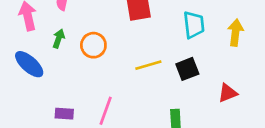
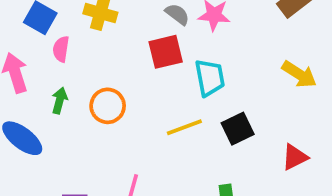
cyan trapezoid: (194, 25) -> (210, 78), moved
yellow arrow: (235, 33) -> (299, 74), turned 120

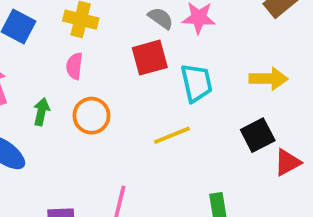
pink semicircle: (61, 49) -> (74, 66), moved
yellow arrow: (299, 74) -> (269, 79), moved, turned -30
black square: (238, 129) -> (258, 135), moved

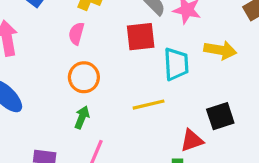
yellow arrow: (269, 79) -> (220, 50), moved
green arrow: (41, 112) -> (82, 117), moved
red triangle: (287, 162) -> (192, 140), moved

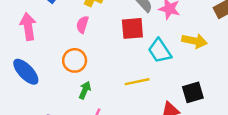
cyan trapezoid: (176, 64) -> (160, 51), turned 148
orange circle: (84, 77) -> (75, 60), moved

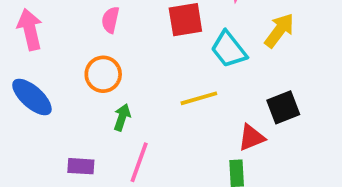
yellow arrow: (194, 41) -> (279, 31), turned -60

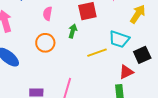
cyan trapezoid: (229, 49) -> (119, 39), moved, turned -30
green arrow: (122, 117) -> (73, 31), moved

